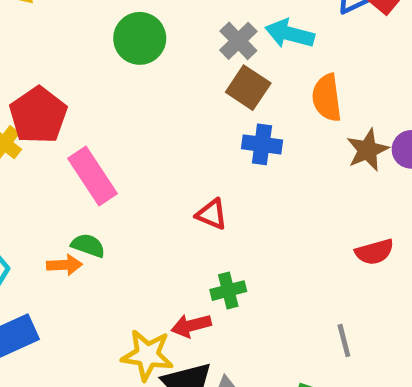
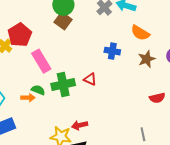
brown square: (248, 88) -> (63, 21), moved
orange semicircle: (327, 98) -> (140, 33), turned -54
brown star: (368, 150) -> (147, 59), moved
green cross: (228, 291) -> (63, 84), moved, size x1.6

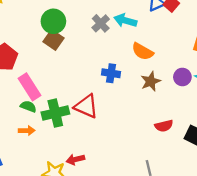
red triangle: (90, 79) -> (86, 106), size x1.6
green semicircle: (38, 90) -> (28, 106), moved
orange arrow: (28, 98) -> (27, 131), moved

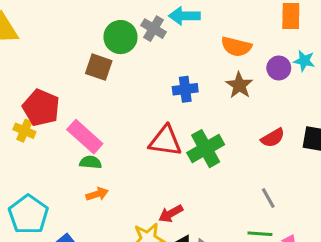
green circle: (53, 21) -> (120, 37), moved
orange semicircle: (143, 51) -> (236, 47), moved
green cross: (55, 113) -> (206, 149), moved

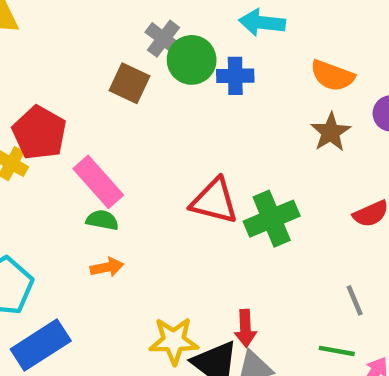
gray cross: (154, 29) -> (163, 39), moved
green circle: (120, 37) -> (192, 60), moved
blue cross: (185, 89) -> (235, 76), moved
red arrow: (171, 214) -> (245, 328), moved, turned -70

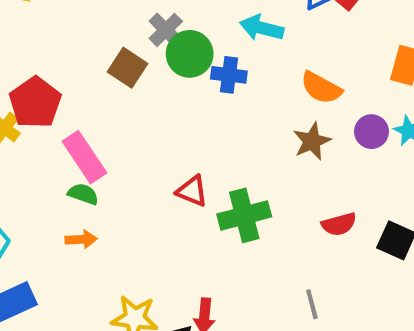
red triangle: (214, 201) -> (192, 191), size x0.7

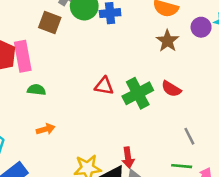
pink rectangle: (84, 157) -> (23, 56), moved, turned 36
green semicircle: (83, 194) -> (36, 90), moved
red semicircle: (339, 224) -> (171, 89), moved, turned 60

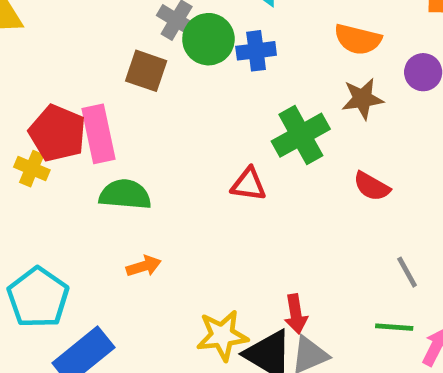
brown star: (167, 41) -> (362, 99), turned 30
green semicircle: (36, 90) -> (125, 195), size x1.5
green cross: (138, 93) -> (301, 135), moved

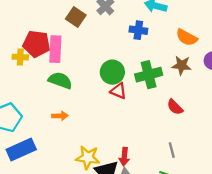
green circle: (208, 39) -> (112, 72), moved
brown square: (146, 71) -> (76, 17), moved
red pentagon: (57, 133) -> (36, 44), turned -30
yellow cross: (32, 169) -> (20, 57), turned -35
gray line: (407, 272) -> (172, 150), moved

